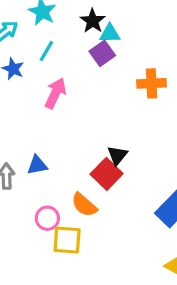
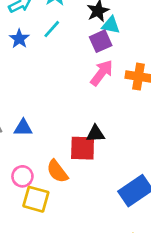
pink arrow: (55, 93) -> (102, 73), moved
black triangle: (117, 155) -> (95, 134), turned 36
red square: (107, 174) -> (83, 148), turned 36

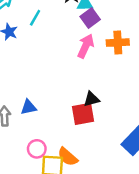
purple square: (101, 41) -> (90, 18), moved
orange semicircle: (57, 171) -> (68, 157), moved

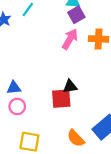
pink circle: (37, 149) -> (17, 106), moved
orange semicircle: (68, 157) -> (76, 138), moved

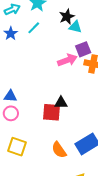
purple square: (76, 15) -> (83, 49), moved
pink arrow: (70, 39) -> (67, 60), turned 30

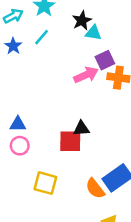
yellow square: (17, 147) -> (45, 183), moved
orange semicircle: (59, 150) -> (95, 189), moved

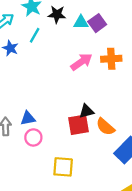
black star: (82, 21) -> (57, 14), moved, turned -30
purple square: (105, 60) -> (97, 23), moved
orange semicircle: (95, 189) -> (105, 127), moved

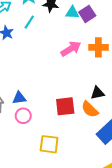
black triangle: (86, 111) -> (97, 93), moved

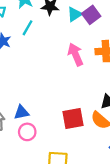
cyan triangle: (72, 13) -> (75, 14), turned -32
pink arrow: (71, 49) -> (75, 54), turned -78

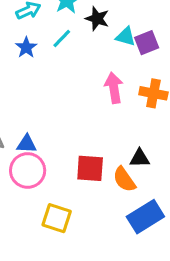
cyan triangle: (75, 14) -> (126, 37), turned 35
pink circle: (27, 132) -> (28, 170), size x1.5

